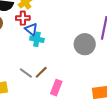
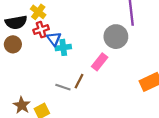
blue triangle: (31, 29) -> (54, 39), turned 32
pink rectangle: (56, 88) -> (100, 62), moved, turned 35

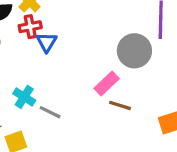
cyan cross: (63, 47) -> (24, 97), moved, turned 32
brown line: (79, 81) -> (120, 105), moved, turned 72

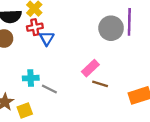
gray circle: (134, 51) -> (111, 28), moved
cyan cross: (24, 97) -> (31, 78), turned -35

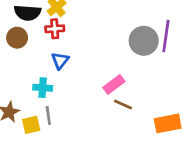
blue triangle: (47, 38) -> (60, 61), moved
gray line: (49, 89) -> (48, 115), moved, turned 49

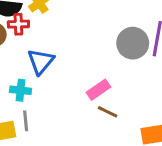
red cross: (55, 29) -> (18, 24), moved
blue triangle: (60, 61) -> (41, 61), size x1.4

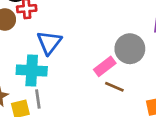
gray circle: (133, 43) -> (130, 49), moved
cyan cross: (21, 90) -> (32, 71), size x1.5

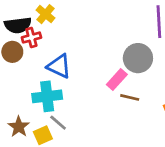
blue triangle: (49, 43) -> (59, 66), turned -32
gray line: (38, 99) -> (58, 123), turned -30

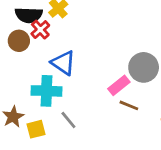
red cross: (31, 38) -> (40, 30), turned -36
gray line: (58, 123) -> (68, 120), moved

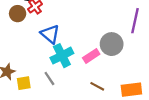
cyan cross: (46, 91) -> (62, 56), moved, turned -35
brown line: (129, 105) -> (97, 86), moved

